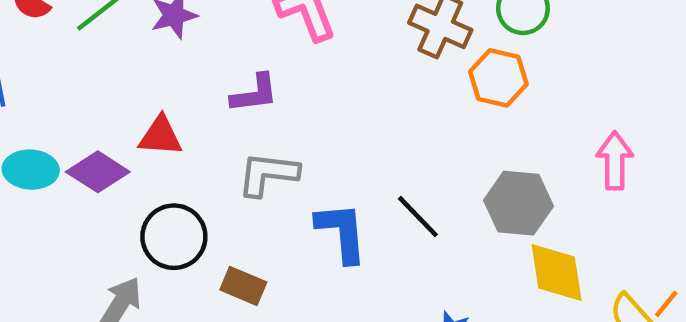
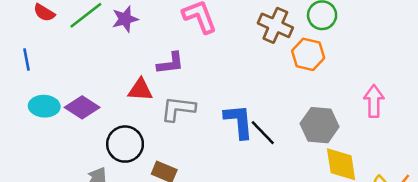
red triangle: (160, 136) -> (140, 90), moved
blue L-shape: (342, 232) -> (239, 121), moved

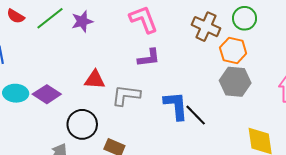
purple L-shape: (171, 63) -> (149, 58), moved
gray hexagon: (320, 125) -> (235, 82), moved

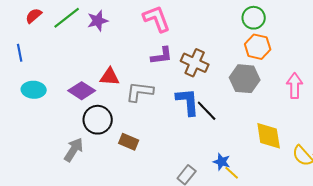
red semicircle: (16, 16) -> (34, 16), turned 108
brown cross: (206, 27) -> (195, 63), moved
orange hexagon: (233, 51) -> (258, 47), moved
purple diamond: (47, 94) -> (82, 91), moved

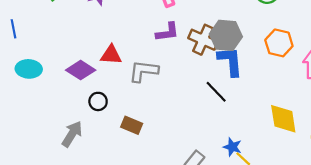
orange hexagon: (258, 47) -> (279, 43), moved
gray hexagon: (245, 79) -> (226, 35), moved
blue L-shape: (188, 102) -> (230, 61), moved
black circle: (98, 120) -> (98, 101), size x0.6

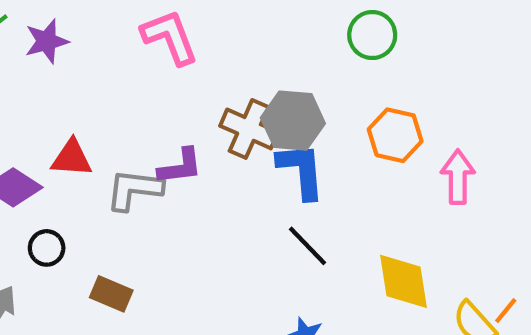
purple L-shape: (167, 32) -> (180, 167), moved
black line: (216, 92) -> (307, 246), moved

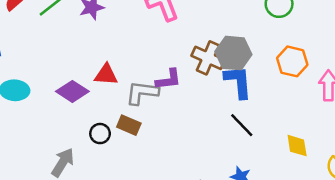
black circle: (47, 248) -> (100, 134), moved
yellow diamond: (404, 281) -> (297, 146), size x0.7
brown rectangle: (111, 294) -> (129, 125), moved

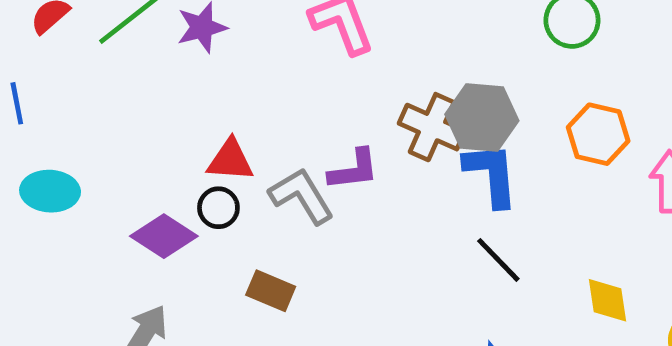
purple diamond: (72, 91) -> (164, 236), moved
gray L-shape: (142, 93) -> (302, 196), turned 52
brown rectangle: (129, 125) -> (271, 291), moved
black circle: (100, 134) -> (218, 208), moved

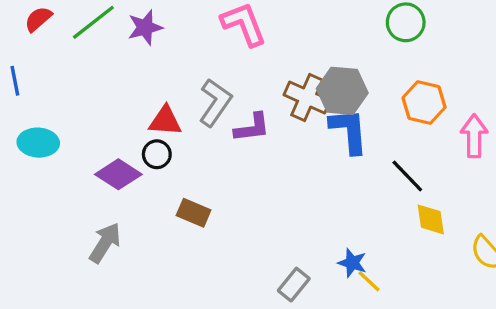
gray L-shape: (302, 196) -> (215, 103), moved, turned 66
black line: (498, 260) -> (407, 176), moved

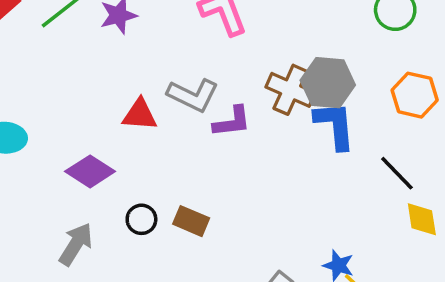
gray L-shape: (215, 103) -> (193, 95), turned 81
black circle: (157, 154) -> (141, 219), moved
brown rectangle: (194, 213) -> (191, 221), moved

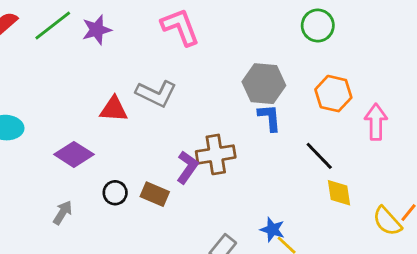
brown cross: (291, 90) -> (216, 154), moved, turned -33
purple L-shape: (232, 122) -> (187, 167), moved, turned -48
blue L-shape: (335, 125) -> (270, 118), size x0.7
gray arrow: (76, 244) -> (63, 213), size x0.7

